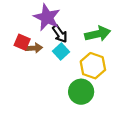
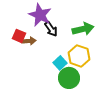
cyan square: (61, 52) -> (60, 63), moved

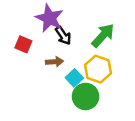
green arrow: (83, 29) -> (103, 36), turned -35
brown arrow: (29, 41) -> (54, 62), moved

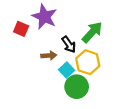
black arrow: (63, 36) -> (69, 44), moved
red square: (23, 44) -> (21, 29), moved

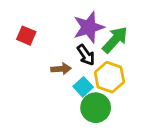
purple star: (44, 17) -> (89, 27), moved, turned 30

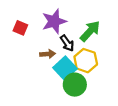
purple star: (89, 27) -> (54, 21), moved
cyan square: (83, 87) -> (65, 68), size x1.5

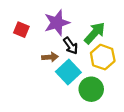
yellow hexagon: (86, 61) -> (103, 57), moved
green circle: (75, 85) -> (91, 89), moved

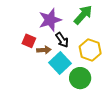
red square: (21, 30) -> (29, 41), moved
green arrow: (95, 33) -> (83, 15), moved

